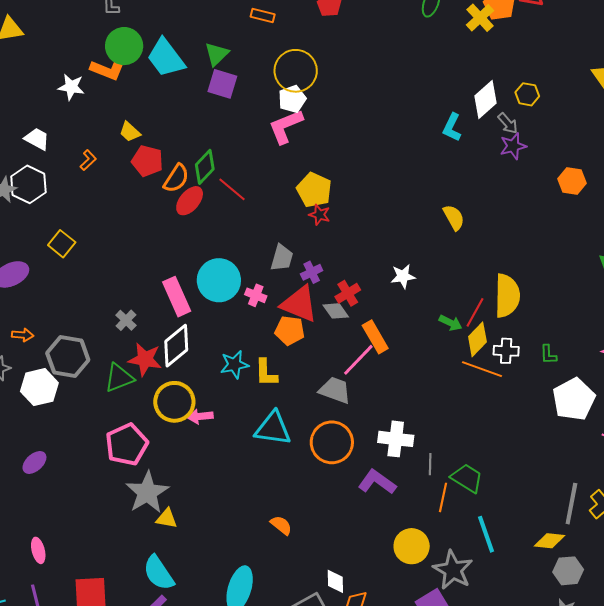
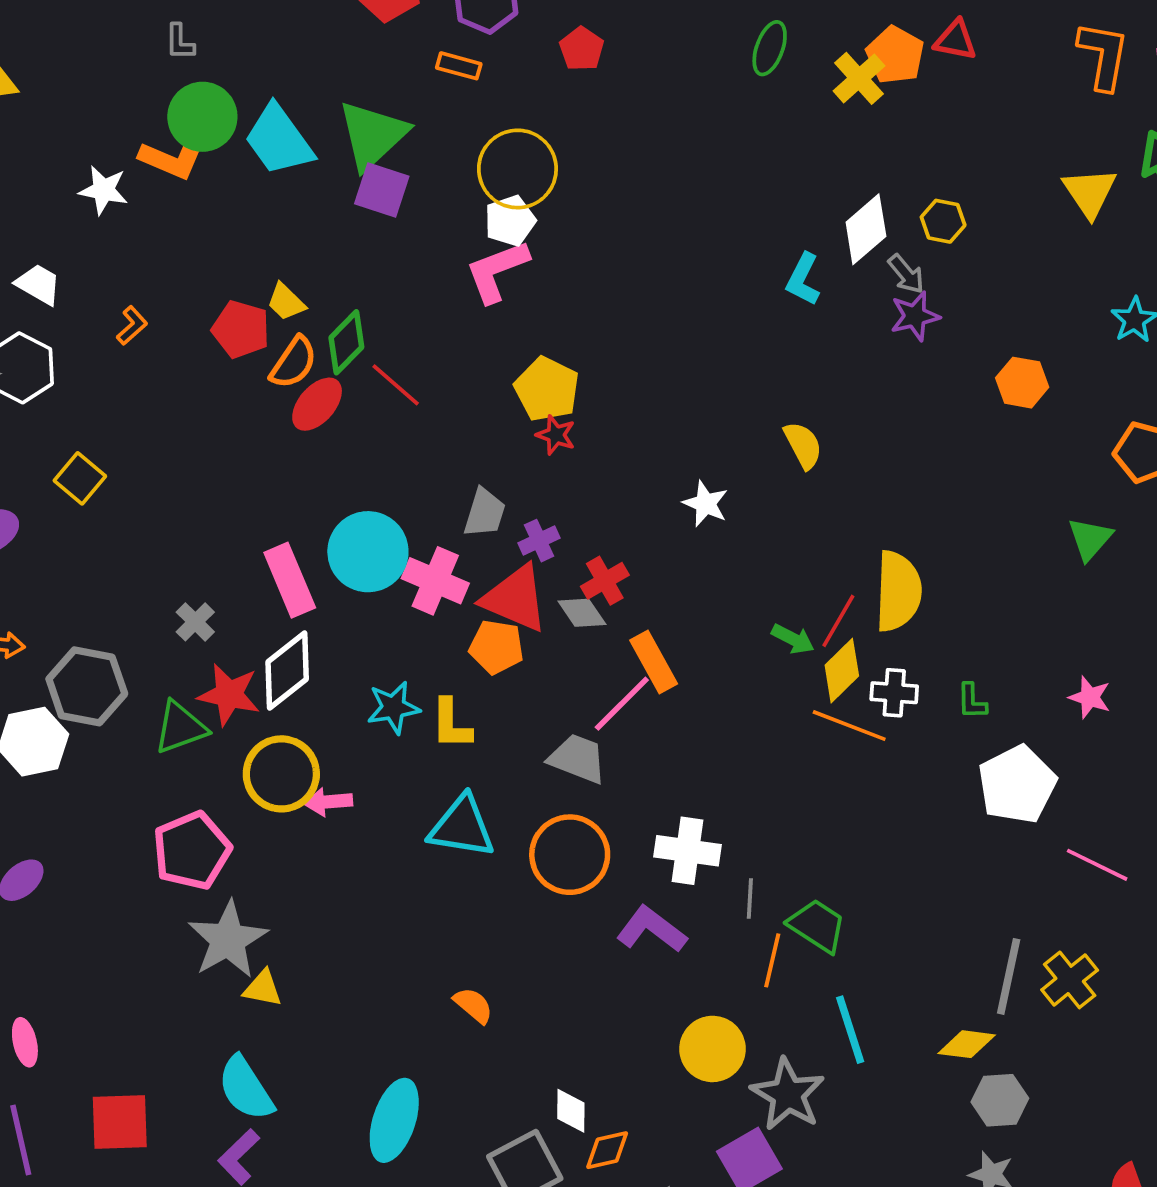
green triangle: (217, 54) -> (373, 135), size x1.6
yellow trapezoid: (130, 132) -> (286, 302), moved
white star: (403, 276) -> (705, 504), moved, turned 30
pink cross: (256, 295) -> (435, 581), size x1.6

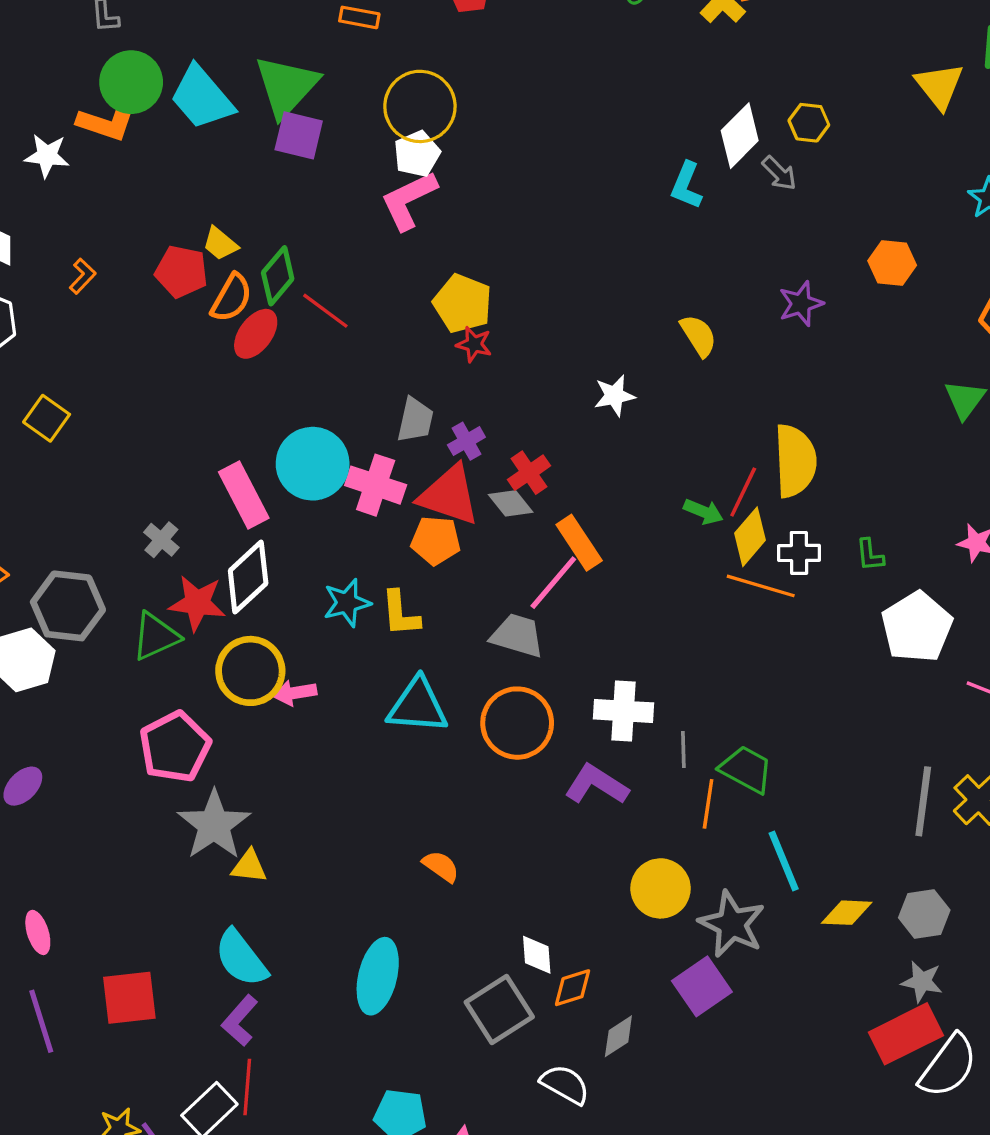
purple star: (915, 316) -> (801, 304), moved
white star: (705, 504) -> (614, 396), turned -30
yellow diamond: (967, 1044) -> (847, 913), moved

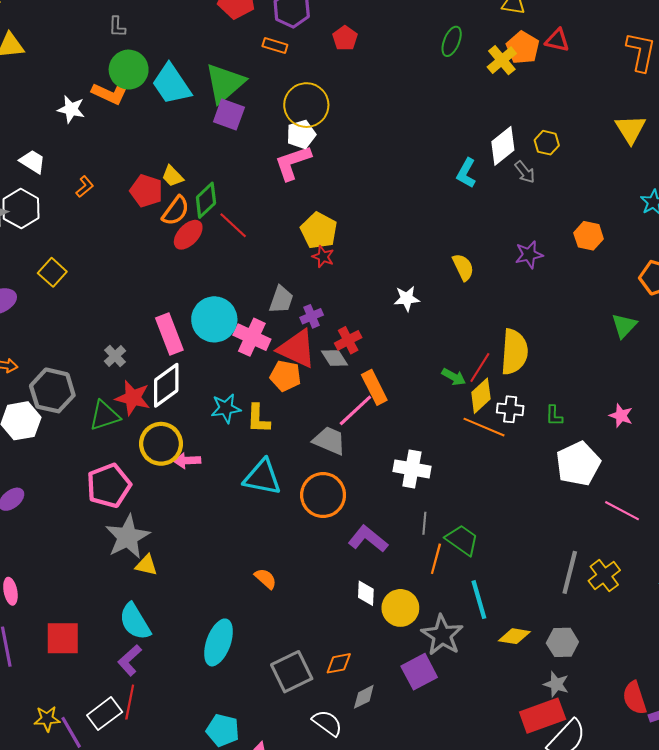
white cross: (623, 711) -> (412, 469), moved
white diamond: (537, 955) -> (366, 593), moved

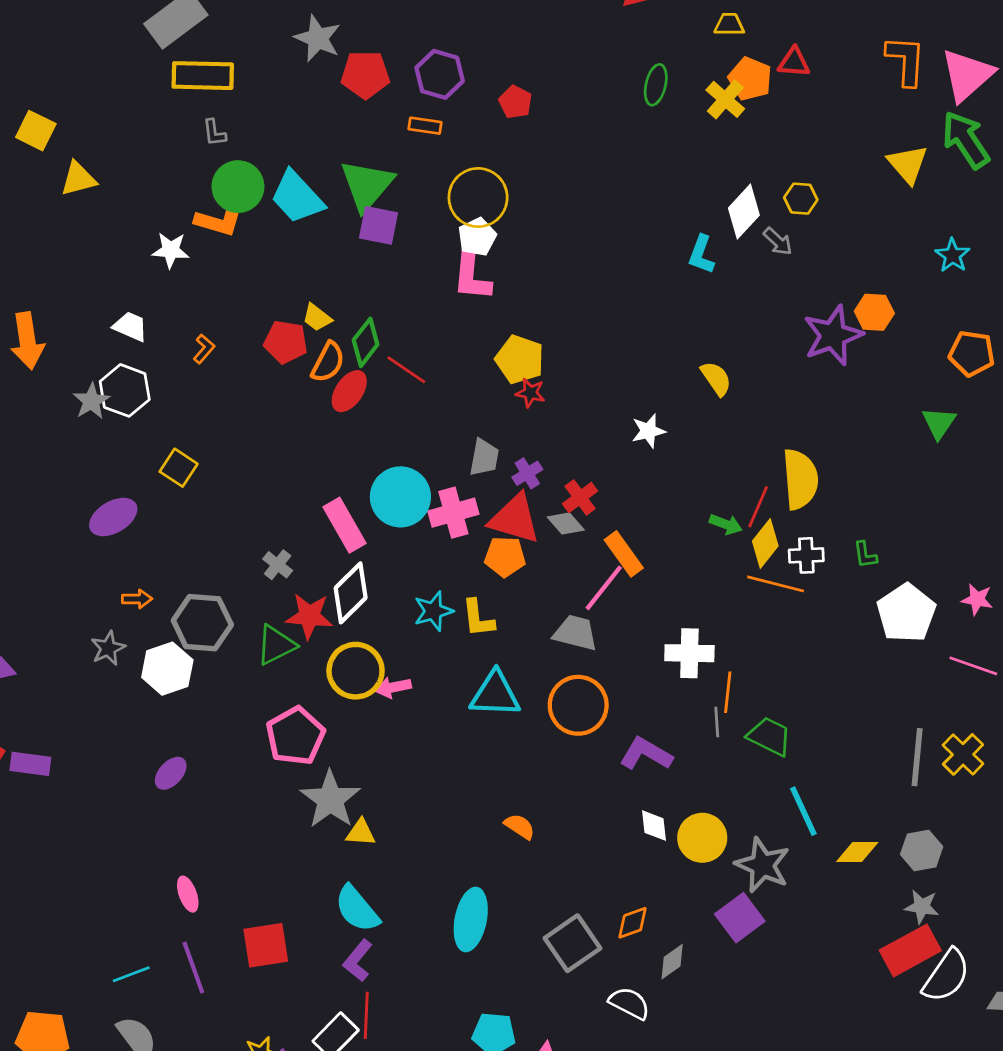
pink L-shape: (293, 163) -> (472, 276), turned -57
purple star: (529, 255) -> (833, 335), moved, size x1.6
pink cross: (252, 337) -> (453, 513), turned -32
pink star: (621, 416) -> (977, 599), moved
orange line: (436, 559) -> (728, 692), moved

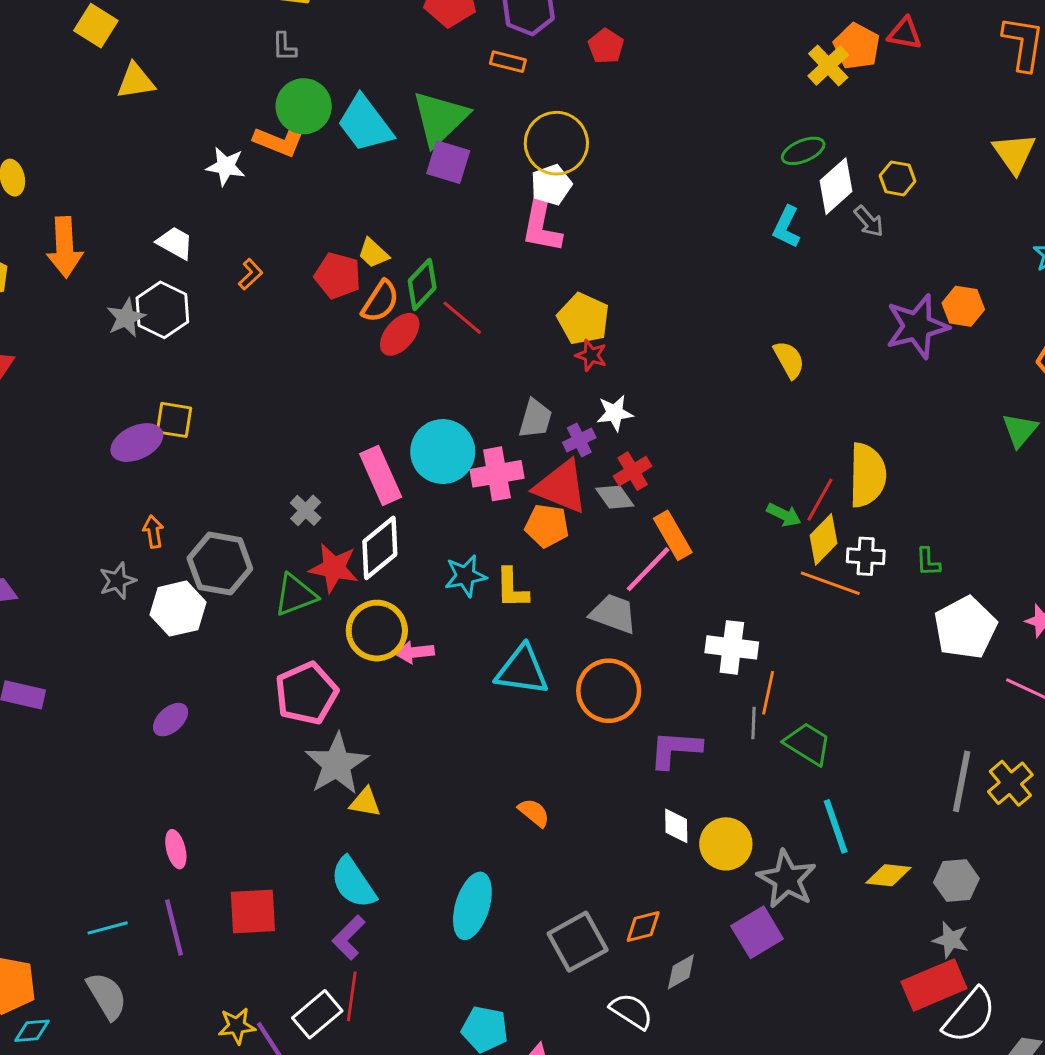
green ellipse: (656, 85) -> (803, 151), moved, turned 48
white star: (648, 431) -> (615, 413), moved
yellow square: (179, 468) -> (174, 420), moved, turned -30
orange arrow: (137, 599) -> (153, 532), turned -104
purple L-shape: (646, 754) -> (675, 749), turned -32

